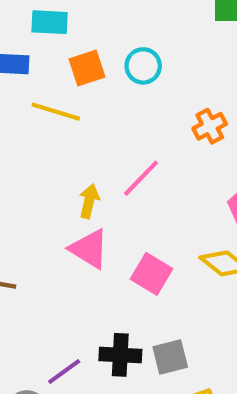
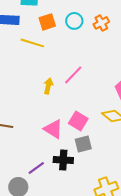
orange cross: (210, 126) -> (101, 23), moved
pink triangle: (89, 249) -> (53, 129), moved
gray square: (170, 357) -> (83, 144), moved

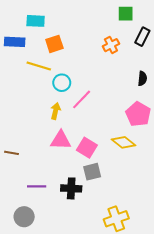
cyan circle: (74, 21) -> (62, 83), moved
pink triangle: (53, 129) -> (61, 140), moved, turned -30
purple line: (36, 168) -> (37, 186), moved, turned 36

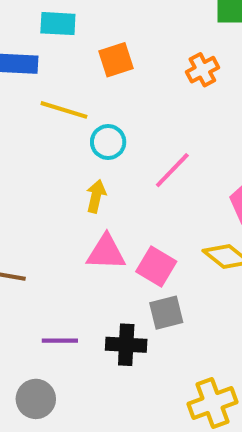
orange square: (54, 44) -> (116, 60), moved
pink line: (82, 99) -> (172, 170), moved

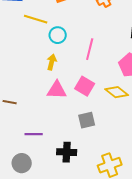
pink line: (172, 170) -> (90, 49), turned -30
pink square: (156, 266) -> (85, 86), moved
black cross: (126, 345) -> (67, 152), moved

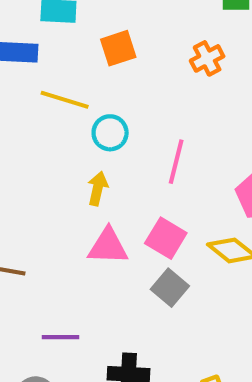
gray square: (87, 120) -> (170, 288), moved, turned -36

